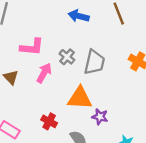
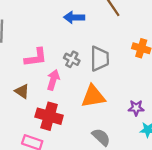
purple star: (100, 117) -> (136, 108), moved
red cross: (49, 121) -> (49, 116), moved, size x1.6

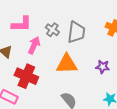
purple star: (136, 108) -> (103, 67), moved

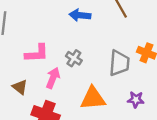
gray trapezoid: (76, 32) -> (119, 63), moved

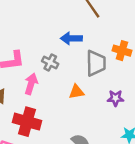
blue arrow: (80, 15) -> (71, 38), moved
orange triangle: (93, 98) -> (76, 92), moved, size x0.6

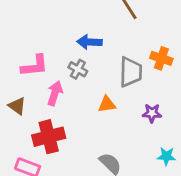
blue arrow: (71, 38) -> (89, 42), moved
red cross: (27, 122) -> (49, 137), turned -32

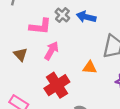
gray cross: (78, 69) -> (62, 15), moved
red cross: (49, 137) -> (57, 85), moved, turned -30

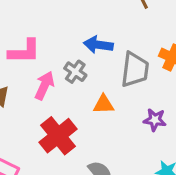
gray cross: (62, 15) -> (75, 72), moved
blue arrow: (86, 17) -> (98, 45), moved

